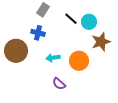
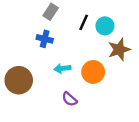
black line: (71, 19) -> (84, 22), turned 72
brown circle: (16, 51) -> (19, 80), moved

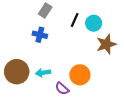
cyan arrow: (62, 68) -> (43, 73), moved
orange circle: (93, 72) -> (80, 75), moved

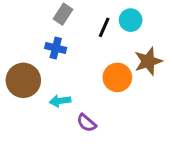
cyan circle: (94, 23) -> (131, 20), moved
brown circle: (17, 72) -> (23, 80), moved
orange circle: (80, 75) -> (117, 77), moved

